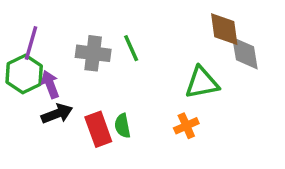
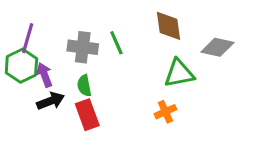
brown diamond: (224, 29) -> (168, 26), moved
gray diamond: (245, 53) -> (217, 47), turned -68
green semicircle: (122, 126) -> (84, 86), moved

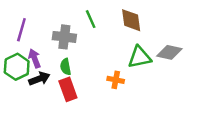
green line: (116, 43) -> (91, 19), moved
gray diamond: (217, 47) -> (169, 52), moved
green hexagon: (21, 66) -> (17, 67), moved
orange cross: (165, 112) -> (116, 80), moved, turned 35

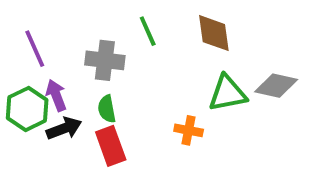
purple line: (21, 30) -> (35, 49), turned -40

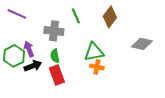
brown diamond: (214, 33) -> (110, 17), turned 45
purple line: (35, 49) -> (17, 14), moved, turned -42
green triangle: (227, 93) -> (94, 52), moved

